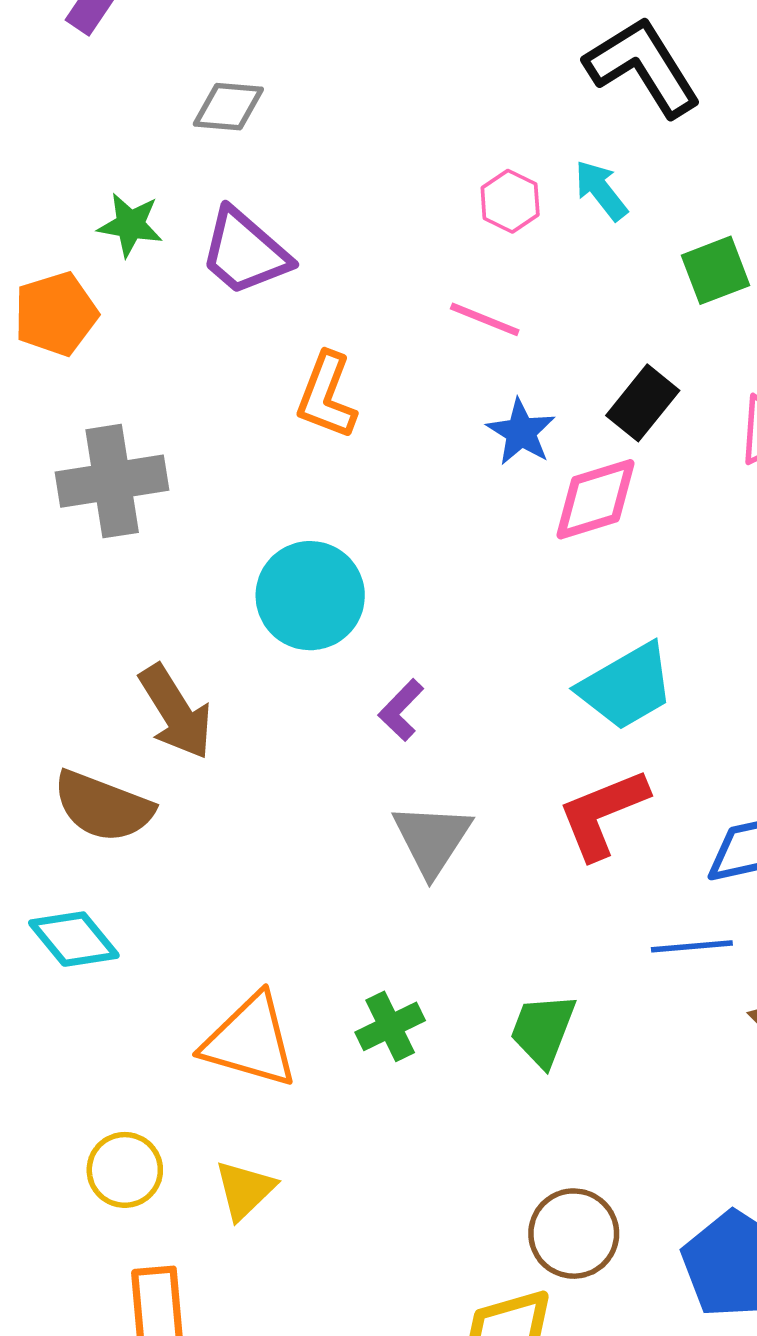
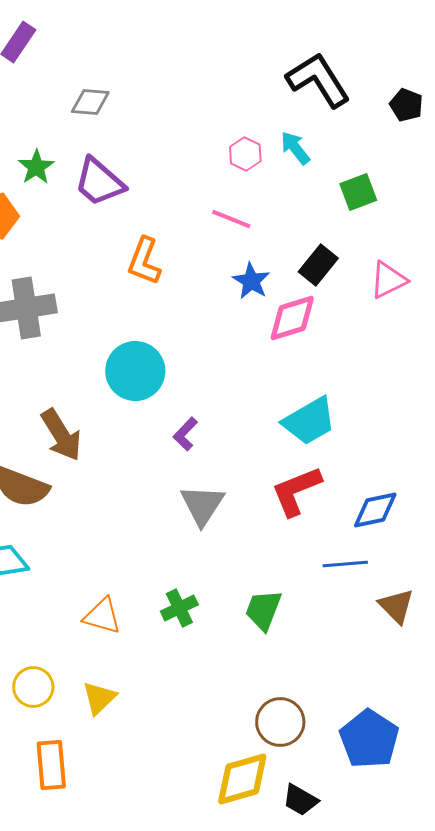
green star: (130, 225) -> (36, 167), turned 30
orange triangle: (250, 1041) -> (102, 616), size x0.7

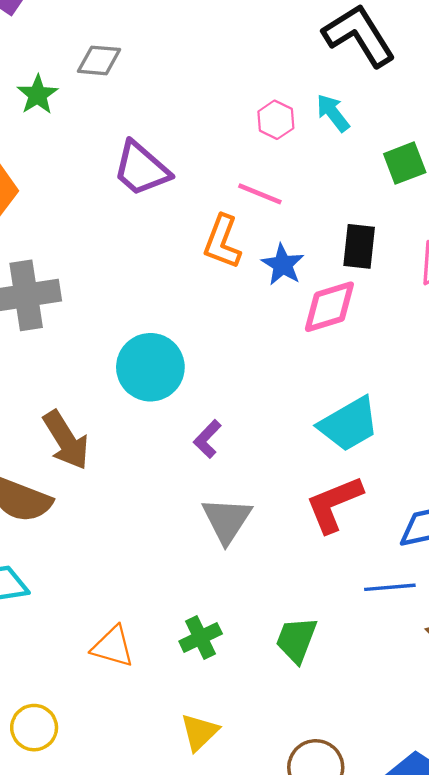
green star: (36, 167) -> (38, 95), moved
purple trapezoid: (99, 182) -> (141, 169), moved
orange L-shape: (144, 261) -> (222, 242), moved
black rectangle: (318, 265) -> (359, 246), turned -33
yellow triangle: (99, 698) -> (199, 732), moved

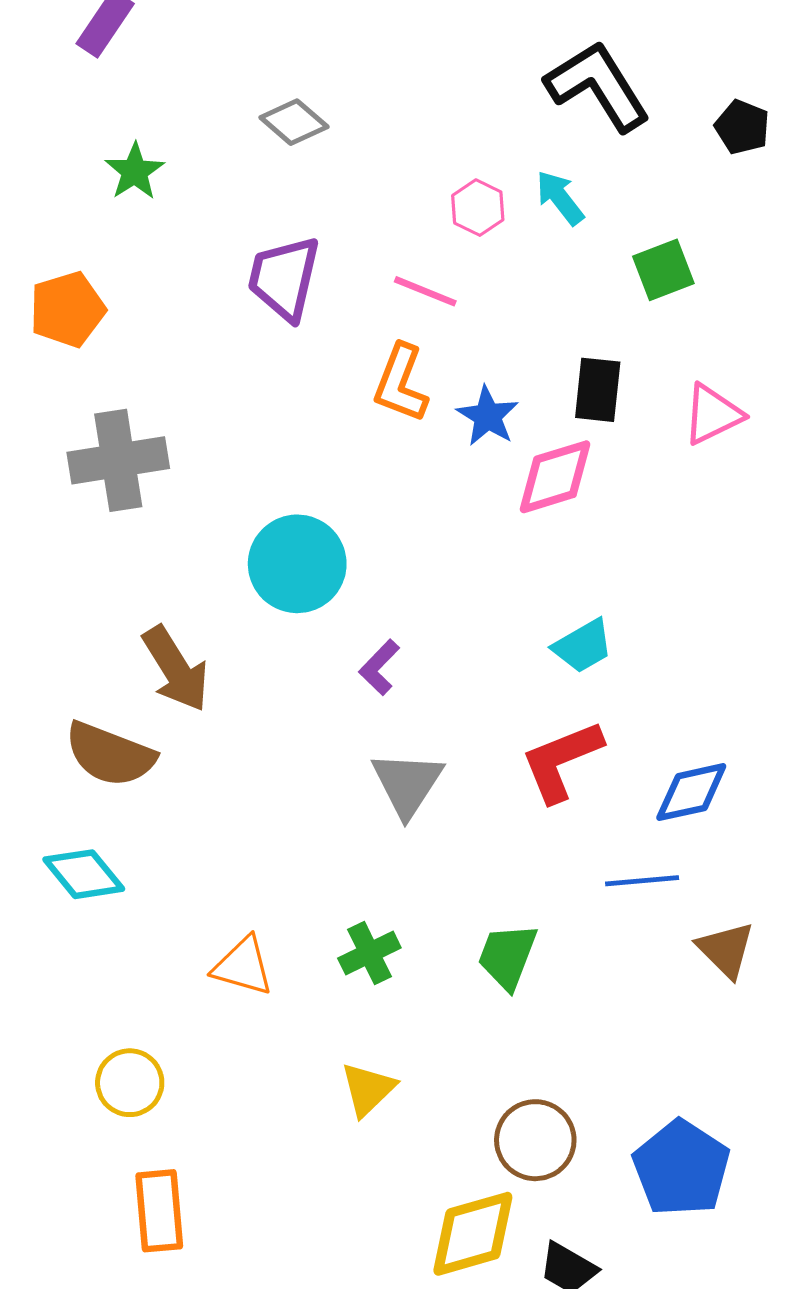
gray diamond: (99, 60) -> (294, 122), moved, turned 36
purple trapezoid: (141, 169) -> (284, 278), turned 62
pink line: (260, 194) -> (425, 291), moved
cyan trapezoid: (349, 424) -> (583, 646), size x0.7

